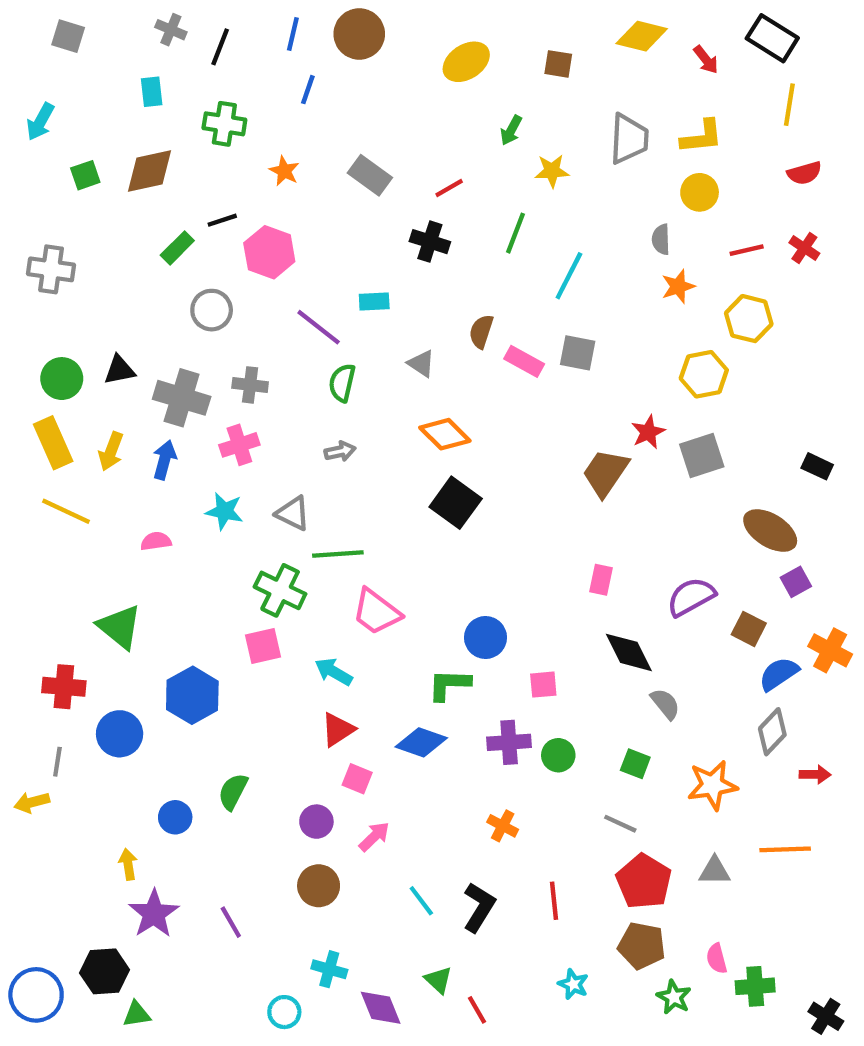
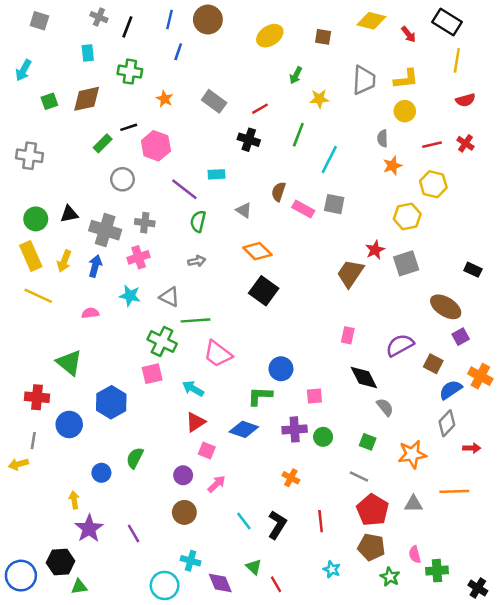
cyan circle: (284, 1012) -> (165, 585), size x1.5

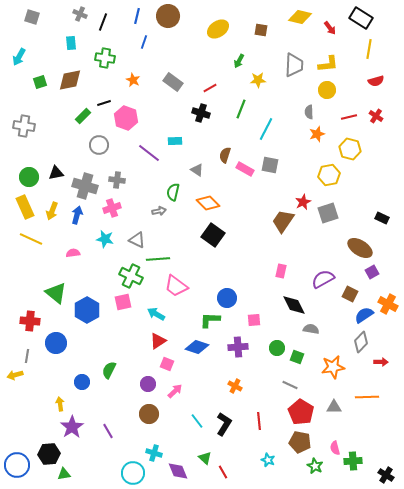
green semicircle: (198, 221) -> (173, 192), moved
blue hexagon: (111, 402) -> (87, 310), moved
gray semicircle: (385, 407) -> (311, 329), turned -42
green circle: (323, 437) -> (277, 348), moved

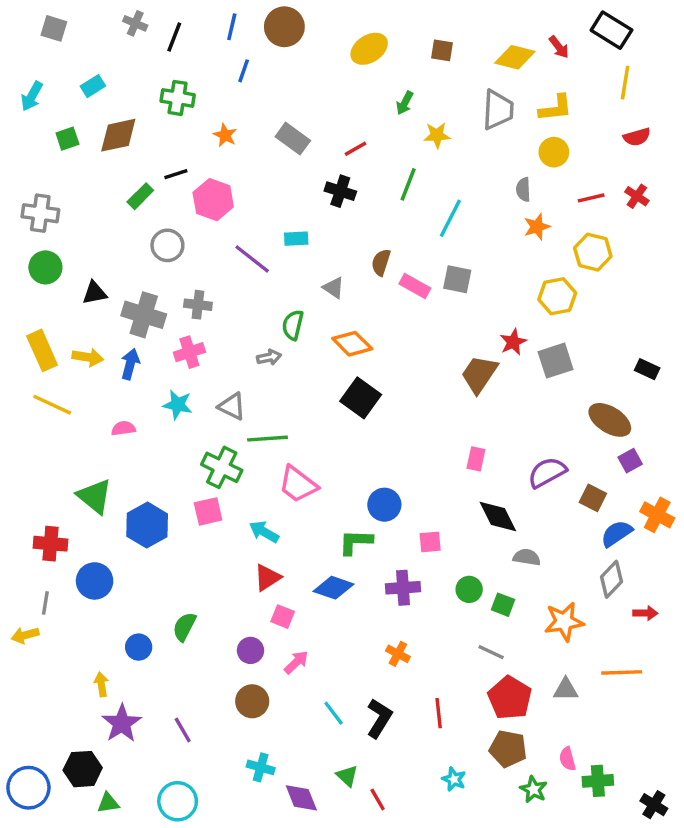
yellow diamond: (300, 17) -> (515, 57), moved
cyan rectangle: (71, 43) -> (93, 86), moved, turned 64
green circle: (29, 177) -> (45, 267), moved
yellow arrow: (52, 211) -> (88, 357), turned -102
cyan circle: (133, 473) -> (178, 801), moved

